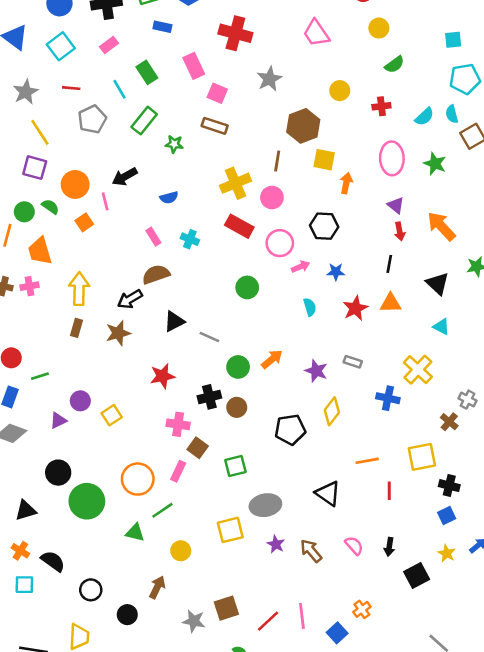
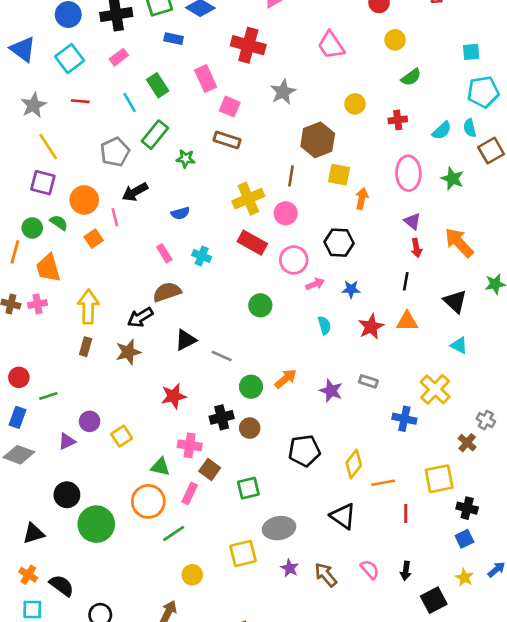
gray pentagon: (92, 119) -> (115, 152), moved
yellow diamond: (332, 411) -> (354, 464), moved
green triangle: (135, 533) -> (160, 467), moved

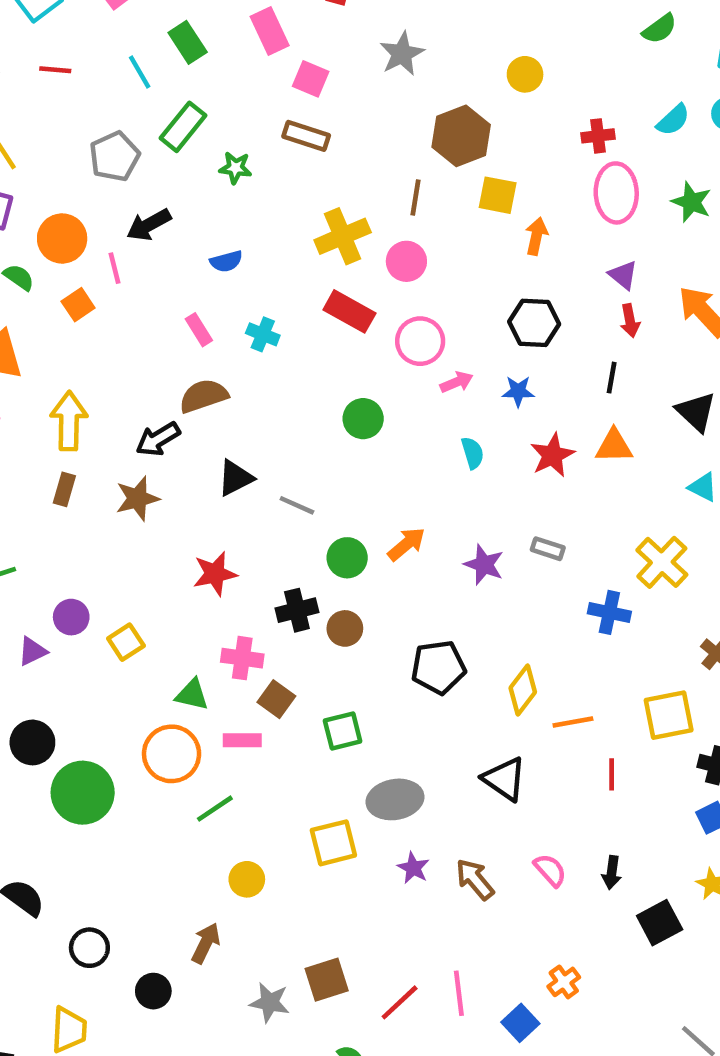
green semicircle: (411, 77) -> (660, 29), moved
red cross: (398, 120) -> (598, 136), moved
black hexagon: (339, 243) -> (534, 323), moved
pink rectangle: (190, 493) -> (242, 740), turned 65

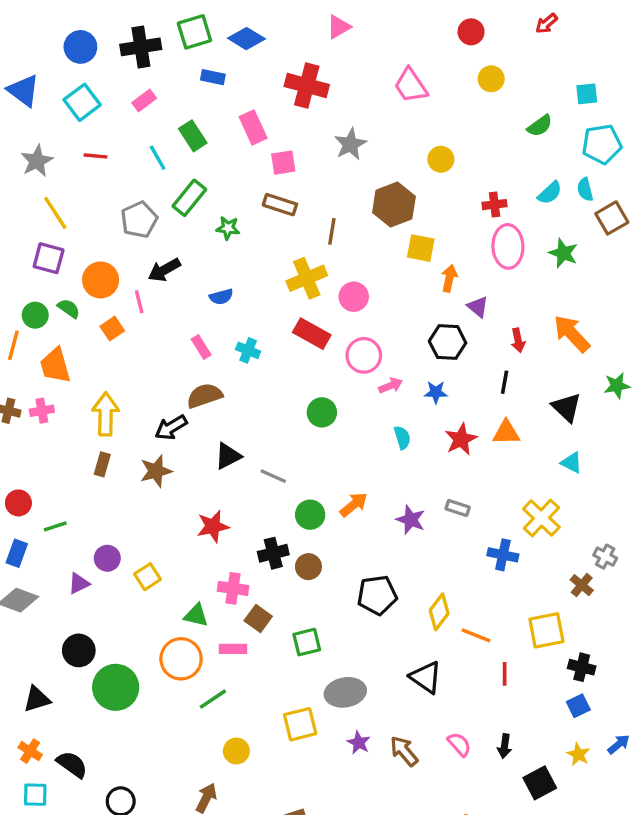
pink square: (311, 79) -> (283, 163), turned -32
brown line: (416, 197) -> (332, 231), moved
purple triangle: (623, 275) -> (478, 307), moved
orange line: (573, 722) -> (476, 635), turned 32

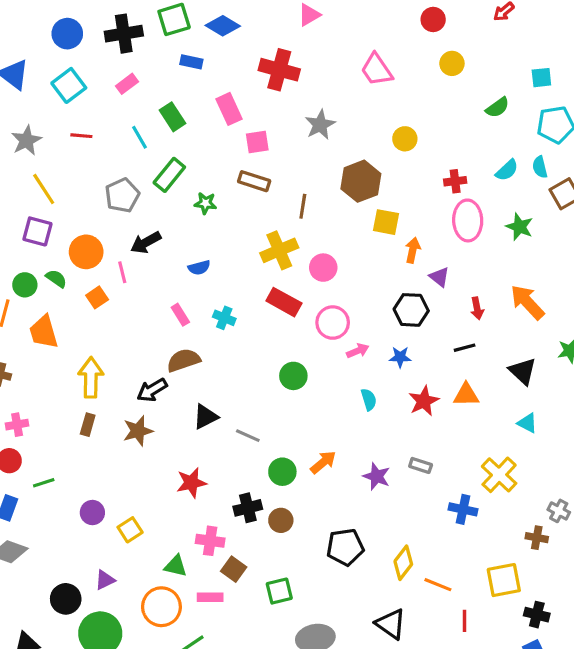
black line: (505, 382) -> (465, 348), turned 65
pink cross: (42, 411) -> (17, 425), moved
purple triangle: (79, 583) -> (105, 580), moved
brown cross: (582, 585) -> (537, 538), turned -30

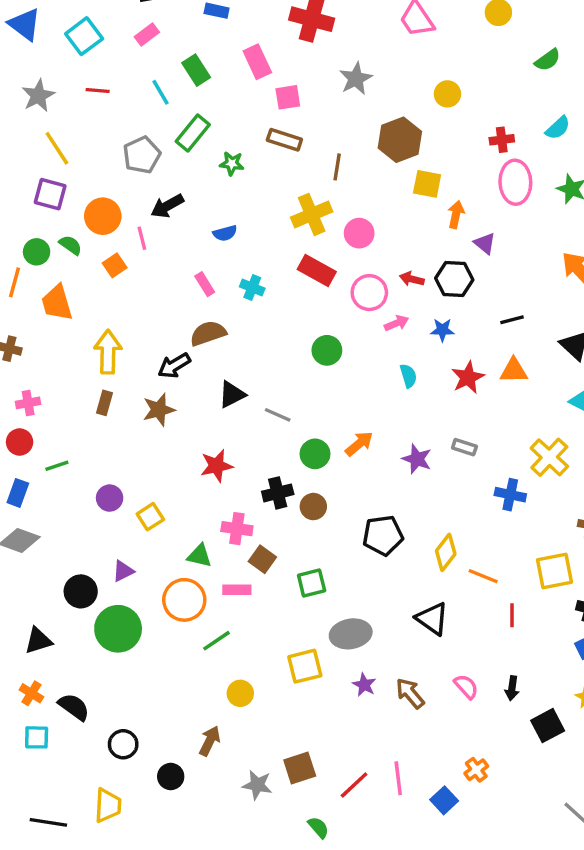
red arrow: (477, 308) -> (412, 279), moved, turned 115

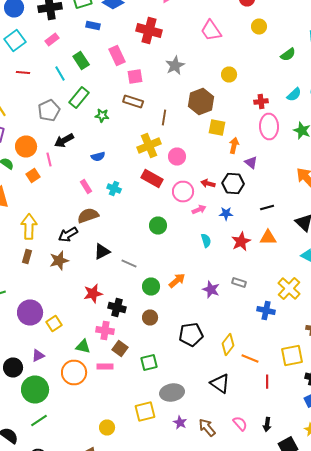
black cross: (278, 493) -> (117, 308), moved, turned 30
purple circle: (110, 498) -> (30, 312), size x1.6
green line: (217, 641) -> (39, 420), moved

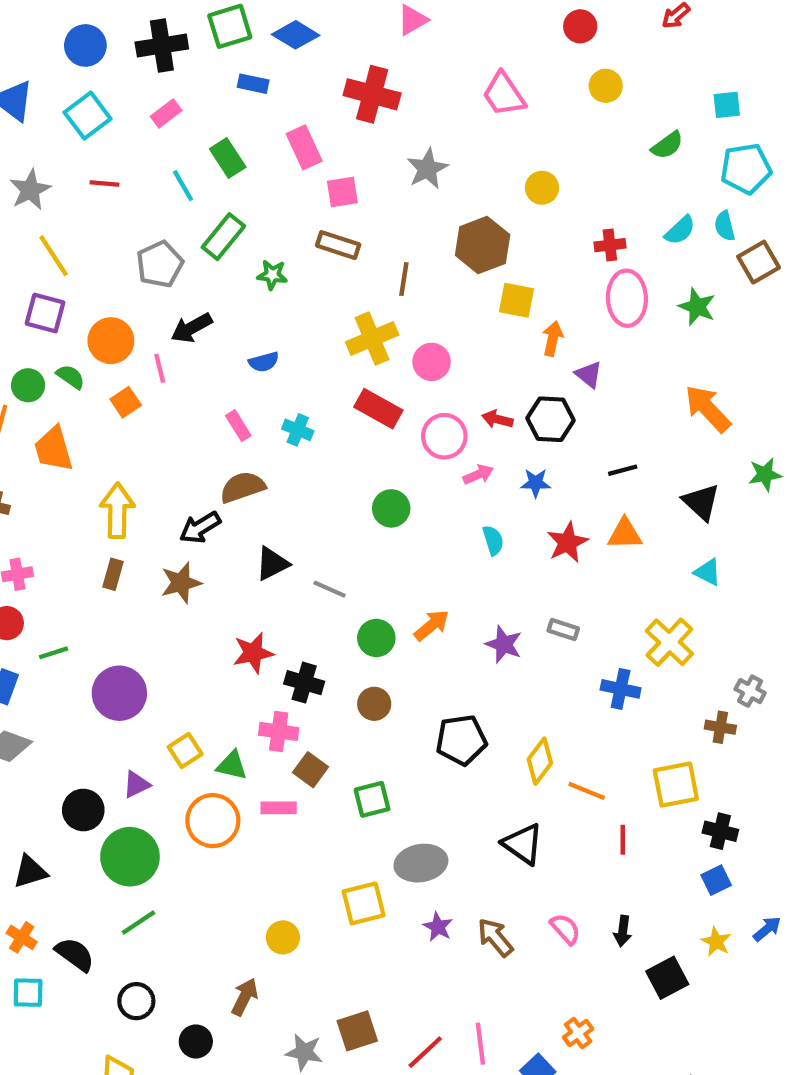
yellow square: (54, 324) -> (185, 751), moved

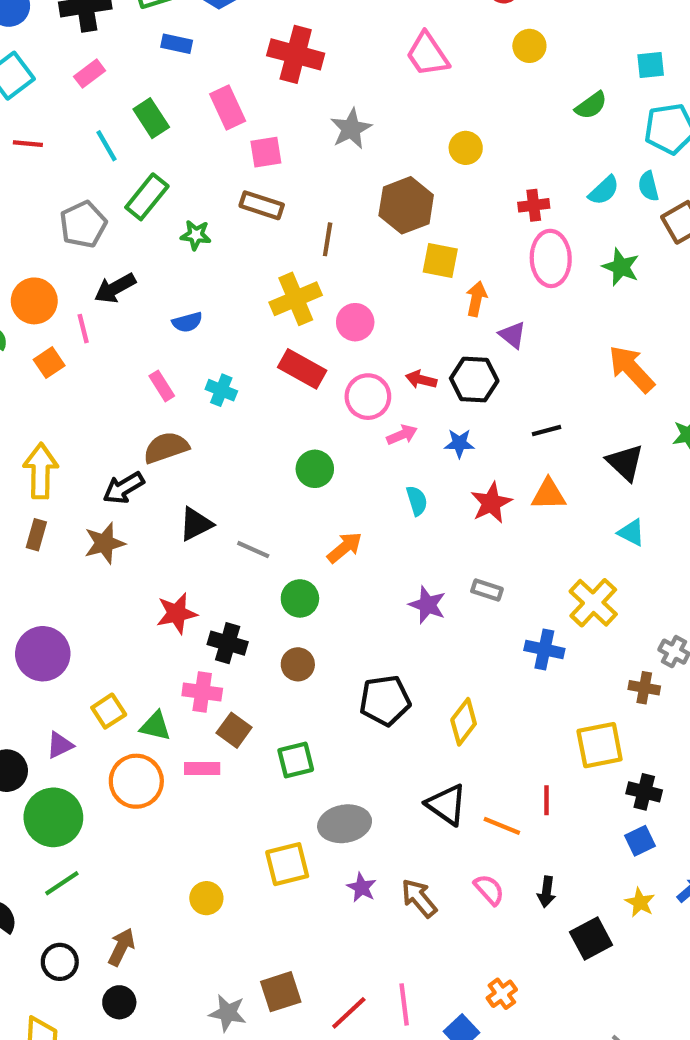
orange arrow: (432, 625) -> (345, 547), moved
orange line: (587, 791) -> (502, 826), moved
brown arrow: (245, 997) -> (121, 947), moved

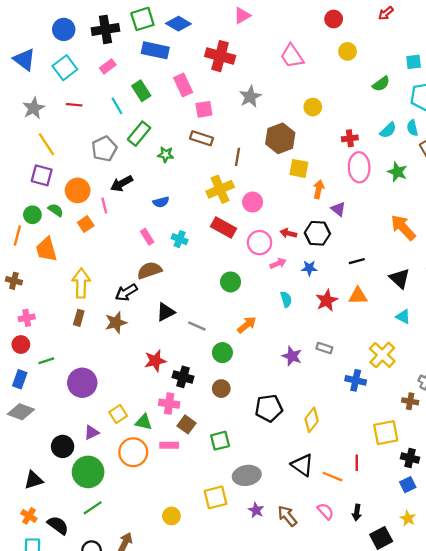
blue rectangle: (177, 44) -> (155, 50), size x1.6

